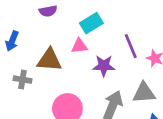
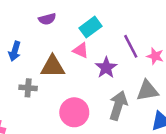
pink triangle: (79, 46) -> (81, 50), turned 35
purple star: (104, 66) -> (106, 68), turned -30

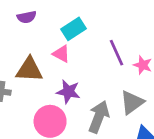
purple star: (106, 68) -> (68, 92), moved, turned -30
gray triangle: (147, 91) -> (132, 102), turned -30

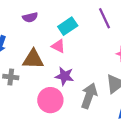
purple line: (116, 53) -> (104, 18), moved

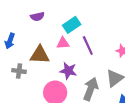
purple line: (104, 18) -> (88, 45), moved
pink triangle: (58, 46) -> (63, 43), turned -32

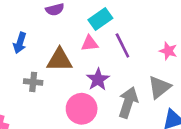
purple star: (68, 71) -> (98, 79), turned 30

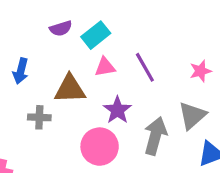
cyan rectangle: (100, 19) -> (96, 35), moved
pink star: (168, 51) -> (200, 71), turned -30

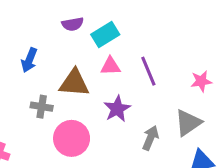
gray arrow: (155, 136) -> (150, 138), size x0.7
pink circle: (100, 147) -> (72, 138), moved

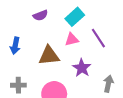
cyan rectangle: (105, 35) -> (75, 17), moved
gray cross: (42, 107) -> (18, 85), moved

